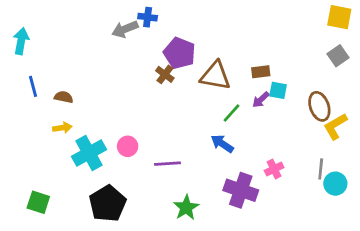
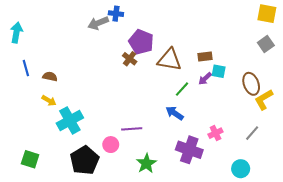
yellow arrow: (62, 128) -> (49, 101), turned 40
pink circle: (128, 146) -> (111, 145), moved
gray line: (321, 169) -> (252, 133), turned 35
cyan circle: (335, 184) -> (241, 169), moved

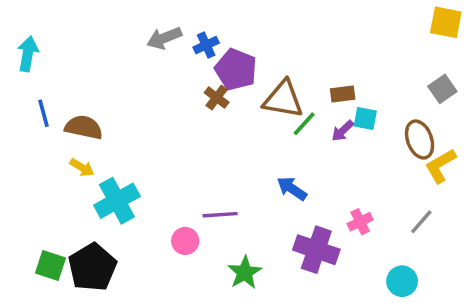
blue cross: (116, 14) -> (206, 45), moved, turned -32
gray square: (266, 44) -> (442, 89), moved
brown semicircle: (50, 76) -> (84, 127), size x1.5
green line: (182, 89) -> (304, 124), moved
black pentagon: (85, 160) -> (92, 267), moved

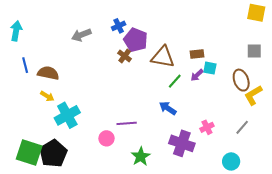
gray arrow: (164, 38) -> (81, 35), moved
gray square: (442, 89) -> (254, 51), turned 35
green line: (304, 124) -> (175, 81), moved
green square: (50, 265) -> (29, 152), size x1.5

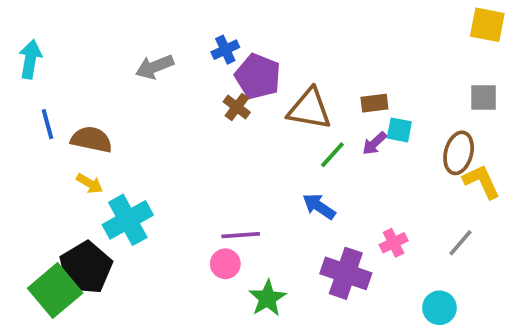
brown ellipse: (241, 80) -> (459, 153), turned 35
yellow L-shape: (253, 95) -> (482, 182), turned 95
pink circle: (107, 138) -> (225, 264), moved
green square: (29, 152) -> (55, 291), turned 32
black pentagon: (53, 153) -> (86, 268), moved

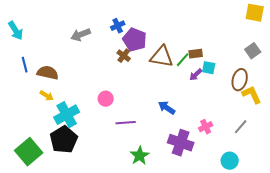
cyan arrow: (30, 59) -> (16, 31), turned 138
gray square: (483, 97) -> (253, 51), turned -35
green line: (332, 155) -> (183, 60), moved
pink circle: (225, 264) -> (106, 99), moved
black pentagon: (86, 268) -> (64, 140), moved

